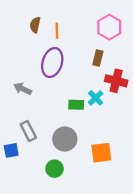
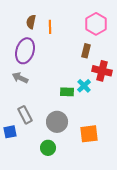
purple ellipse: (52, 63) -> (25, 51), moved

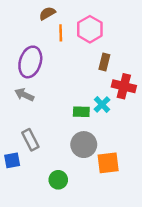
brown semicircle: (31, 22) -> (47, 13), moved, turned 48
pink hexagon: (96, 24) -> (90, 29), moved
gray circle: (57, 122) -> (84, 145), moved

